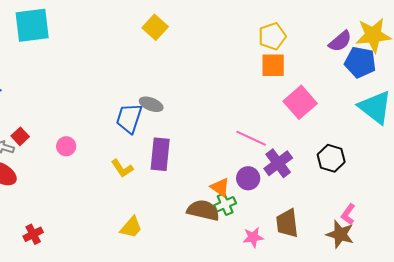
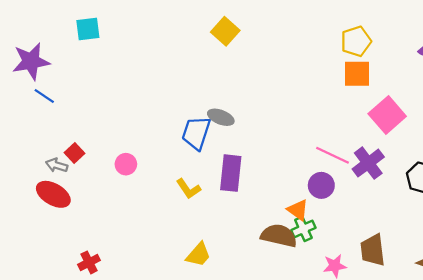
cyan square: (32, 25) -> (88, 29), size x0.6
purple cross: (278, 163) -> (368, 163), moved
purple circle: (248, 178) -> (321, 185), moved

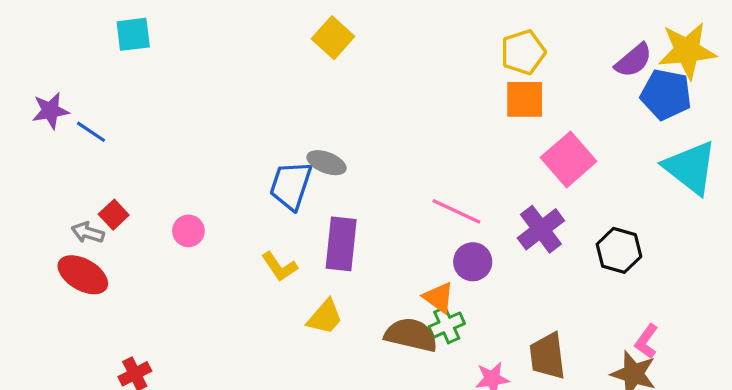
purple star: (31, 61) -> (50, 111), moved, size x0.7
blue line: (44, 96) -> (91, 132), moved
pink line: (332, 155) -> (456, 211), moved
yellow trapezoid: (198, 255) -> (325, 317), moved

